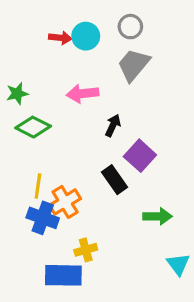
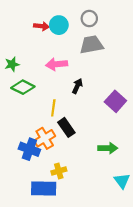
gray trapezoid: (134, 65) -> (91, 45), turned 40
purple square: (140, 156) -> (115, 101), moved
black rectangle: (114, 180) -> (66, 127), moved
yellow line: (38, 186) -> (53, 108), moved

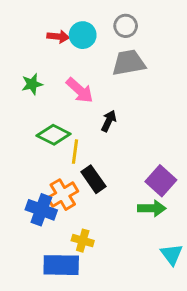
green star: (12, 64) -> (32, 84), moved
pink arrow: (57, 64) -> (80, 90), turned -132
green diamond: (23, 87) -> (54, 135), moved
purple square: (115, 101) -> (161, 181), moved
yellow cross: (59, 171) -> (83, 241), turned 32

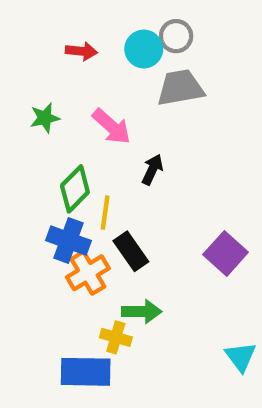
cyan circle: (83, 35) -> (144, 49), moved
green diamond: (54, 135) -> (75, 189), turned -72
green arrow: (152, 208) -> (142, 312), moved
blue cross: (41, 210) -> (68, 241), moved

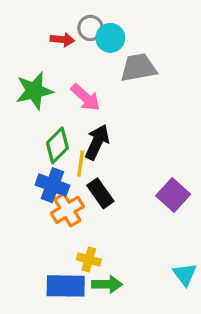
gray circle: (176, 36) -> (90, 28), moved
green star: (45, 118) -> (34, 91), size x1.6
black arrow: (152, 170) -> (97, 142), moved, size x1.5
green arrow: (142, 312) -> (107, 284), moved

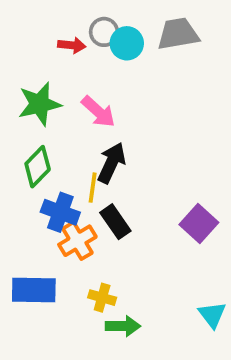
gray trapezoid: (138, 68) -> (178, 34), moved
green diamond: (57, 145) -> (38, 167), moved
blue rectangle: (66, 286) -> (34, 290), moved

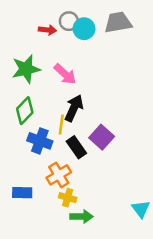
purple square: (199, 224) -> (102, 137), moved
orange cross: (77, 241) -> (59, 175), moved
blue rectangle: (34, 290) -> (22, 193), size x0.7

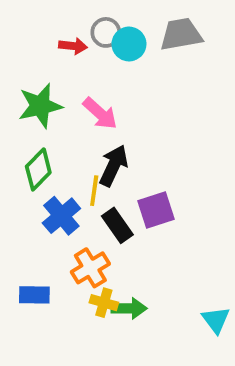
purple square: (102, 137) -> (156, 210), turned 30
blue cross: (40, 141) -> (61, 216), turned 30
green arrow: (81, 217) -> (129, 308), moved

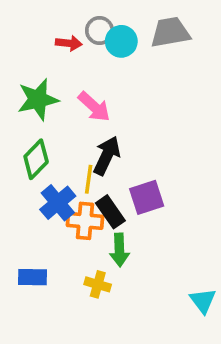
orange cross: (90, 268) -> (85, 221), moved, turned 36
green arrow: (129, 308) -> (119, 250), moved, turned 88

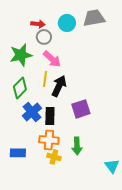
gray circle: (100, 30) -> (44, 37), moved
yellow line: (89, 179) -> (45, 79), moved
black rectangle: (110, 212) -> (50, 116), moved, turned 36
orange cross: (85, 221) -> (49, 140), moved
green arrow: (119, 250) -> (77, 146), moved

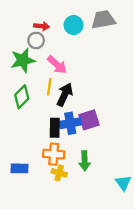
gray circle: (44, 37) -> (36, 40), moved
blue cross: (32, 112) -> (70, 123), moved, turned 30

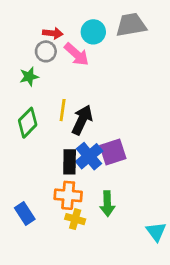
green star: (23, 60) -> (29, 77), size x0.6
pink arrow: (57, 65) -> (77, 54), moved
blue cross: (70, 123) -> (89, 156), turned -30
blue rectangle: (19, 168) -> (25, 213), turned 56

